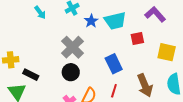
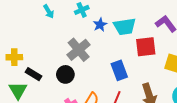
red square: (137, 38) -> (146, 47), size x1.5
black circle: (71, 72) -> (65, 74), moved

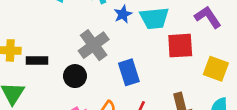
blue rectangle: (119, 70) -> (129, 72), moved
black rectangle: (34, 74) -> (37, 61), moved, turned -35

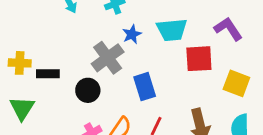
blue star: (123, 14) -> (132, 34), moved

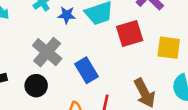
blue star: (132, 34) -> (67, 15), moved, turned -30

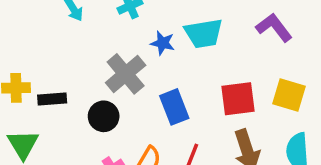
blue star: (67, 15) -> (163, 43), moved
red square: (130, 33) -> (238, 99), moved

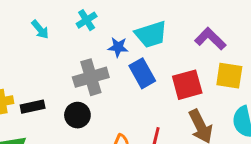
purple L-shape: (274, 27) -> (210, 39), moved
gray cross: (126, 74) -> (91, 77), turned 32
blue rectangle: (174, 107) -> (142, 73), moved

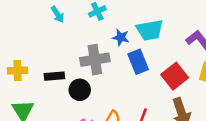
red square: (187, 85) -> (175, 76), turned -30
black rectangle: (33, 107) -> (54, 76), moved

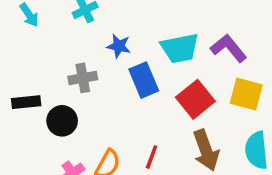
cyan trapezoid: (150, 30) -> (180, 48), moved
gray cross: (95, 60) -> (83, 78), size x0.7

